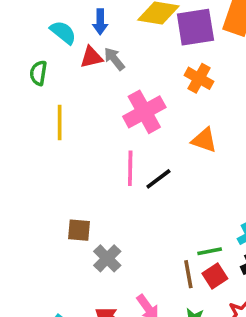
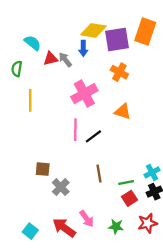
blue arrow: (100, 22) -> (83, 48), moved
brown line: (188, 274) -> (99, 174), moved

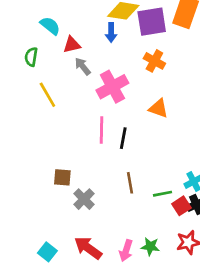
gray arrow: (65, 60) -> (83, 66), moved
yellow line: (30, 100) -> (47, 95), turned -30
black line: (93, 136) -> (123, 138), turned -42
red square: (129, 198) -> (181, 206), moved
pink arrow: (87, 219) -> (126, 251), moved, turned 54

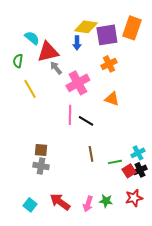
red triangle: (72, 45) -> (48, 52), size x1.6
orange cross: (154, 61) -> (109, 64), turned 35
black line: (123, 138) -> (86, 121), turned -70
gray cross: (84, 199) -> (41, 166), moved, turned -35

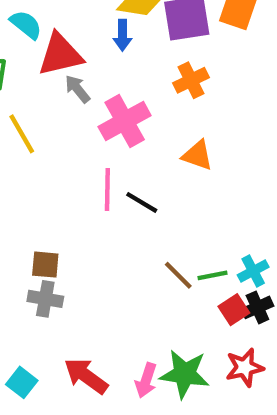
brown line: (91, 154) -> (178, 275), moved, turned -35
green line: (115, 162) -> (212, 275), moved
green star: (106, 201) -> (185, 374), size x1.6

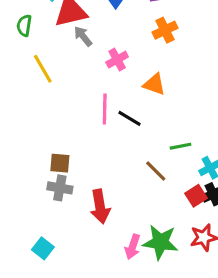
pink cross: (125, 121) -> (117, 60), size x0.6
orange triangle: (197, 155) -> (154, 84), moved
green line: (212, 275) -> (181, 146), moved
red arrow: (86, 376) -> (100, 207), moved, turned -136

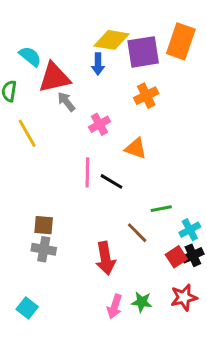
red arrow: (100, 207) -> (105, 258), moved
green star: (160, 242) -> (142, 302), size x0.6

